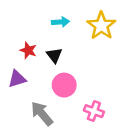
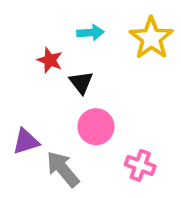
red star: (28, 50) -> (50, 60), moved
purple triangle: (17, 79) -> (26, 141), moved

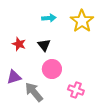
red star: (50, 60) -> (19, 44), moved

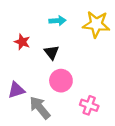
yellow star: (82, 21) -> (96, 24), turned -30
red star: (19, 44) -> (22, 42), moved

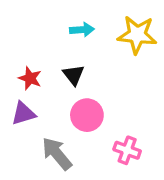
red star: (22, 42) -> (30, 78), moved
purple triangle: (16, 90) -> (23, 113), moved

